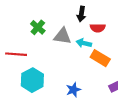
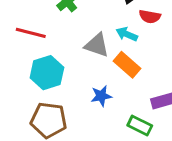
gray triangle: (62, 36) -> (97, 45), moved
orange rectangle: (100, 58) -> (127, 65), moved

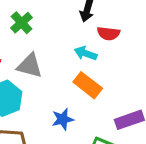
gray triangle: (97, 45) -> (30, 66), moved

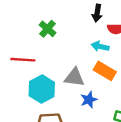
gray triangle: (30, 66) -> (74, 77), moved

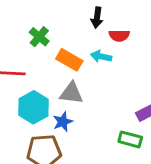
orange rectangle: (105, 71) -> (69, 60), moved
blue star: (89, 100) -> (63, 122), moved

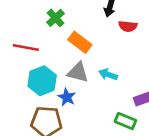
cyan arrow: (101, 56) -> (108, 74), moved
blue star: (63, 122) -> (67, 97), turned -30

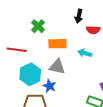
orange rectangle: (80, 42) -> (57, 44), turned -36
cyan arrow: (108, 74) -> (85, 53), moved

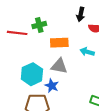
green cross: (38, 26) -> (39, 25), turned 32
red line: (17, 50) -> (17, 33), moved

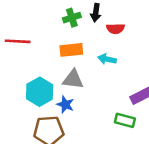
green cross: (39, 25) -> (72, 18), moved

